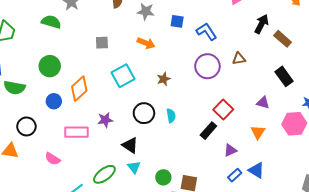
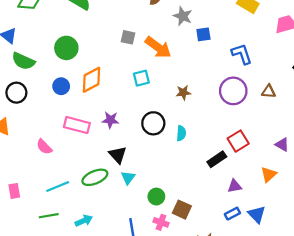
blue square: (177, 21) -> (203, 34), moved, turned -32
orange arrow: (146, 43) -> (158, 47), moved, size x1.4
cyan square: (123, 76) -> (141, 78), size x0.7
black circle: (26, 126) -> (16, 93), moved
black triangle: (130, 145) -> (118, 155), moved

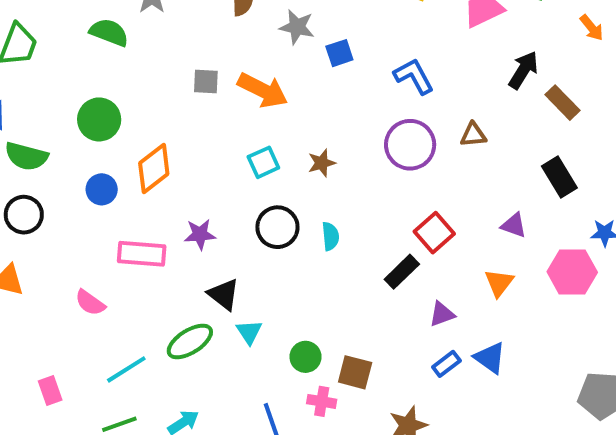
cyan square: (141, 78) -> (263, 162), moved

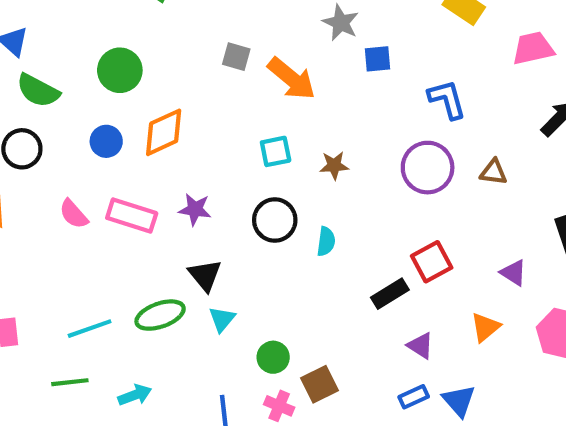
pink semicircle: (90, 303) -> (74, 214), moved
purple triangle: (442, 314) -> (420, 346), turned 40
brown square: (355, 372) -> (319, 384), turned 36

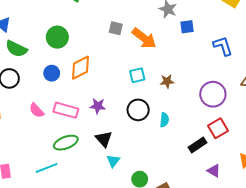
purple circle: (428, 168) -> (213, 94), moved
green ellipse: (160, 315) -> (66, 143), moved

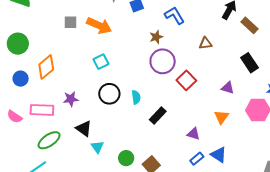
brown star: (167, 81) -> (156, 37), moved
purple circle: (213, 94) -> (163, 61), moved
red square: (218, 128) -> (186, 80), moved
black rectangle: (197, 145) -> (158, 115), moved

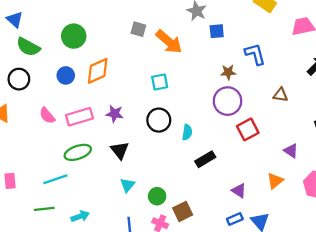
pink rectangle: (42, 110) -> (79, 117), turned -35
cyan triangle: (97, 147) -> (127, 185), moved

